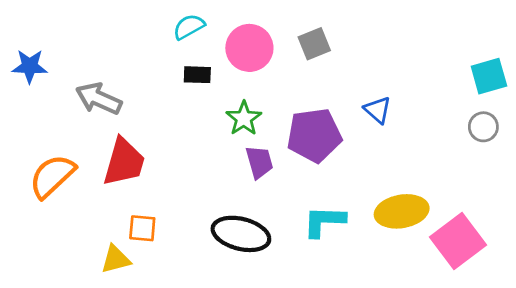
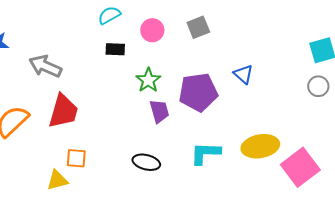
pink circle: (249, 48) -> (152, 30), size x0.7
black ellipse: (241, 234) -> (146, 162), size x0.7

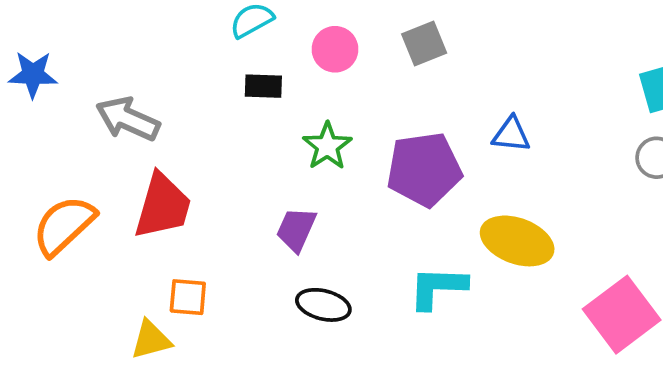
blue triangle: (243, 74) -> (511, 134), turned -35
purple trapezoid: (159, 111) -> (296, 229), moved, turned -140
yellow ellipse: (260, 146) -> (517, 241), moved, turned 30

